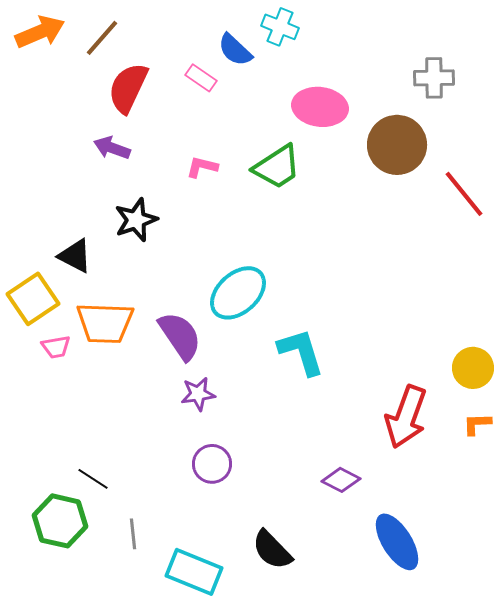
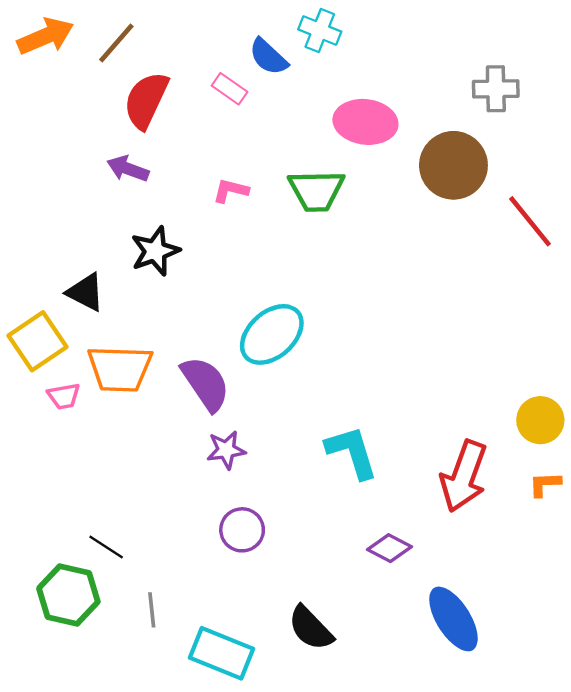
green trapezoid: (277, 167) -> (316, 190), turned 32
cyan L-shape: (301, 352) -> (352, 452), moved

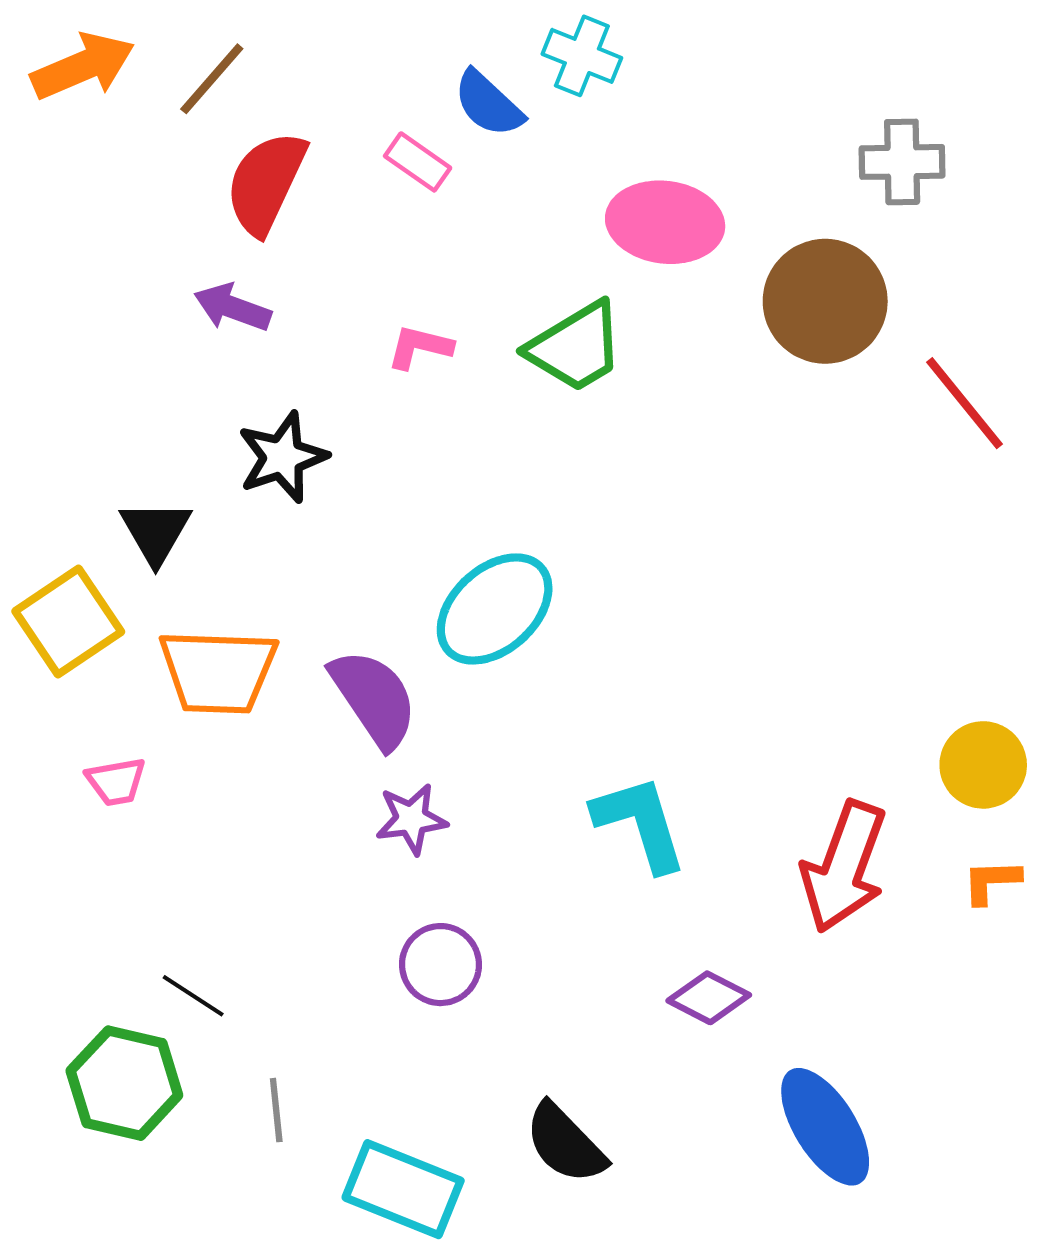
green trapezoid: (316, 190) -> (576, 347), turned -30
black triangle: (86, 292) -> (156, 532), turned 33
pink trapezoid: (64, 396) -> (116, 782), moved

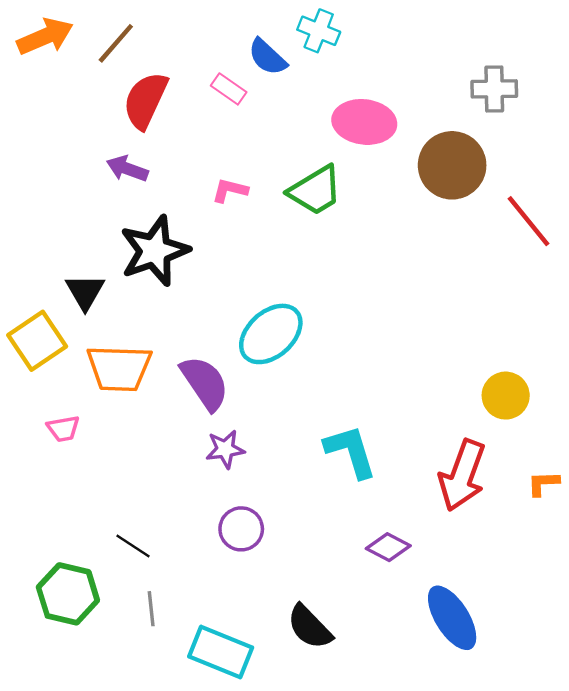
black star: (282, 457) -> (155, 251), size x1.4
yellow circle: (983, 765) -> (506, 396), moved
black line: (193, 996) -> (133, 546), moved

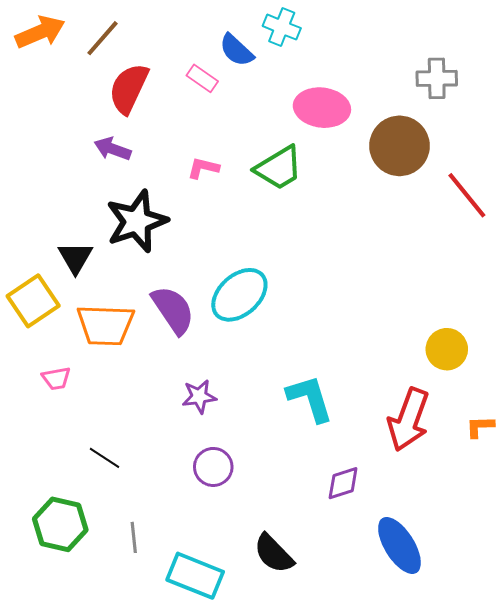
purple semicircle: (205, 383) -> (173, 310), moved
black line: (133, 546) -> (105, 458), moved
purple diamond: (388, 547) -> (343, 483), turned -45

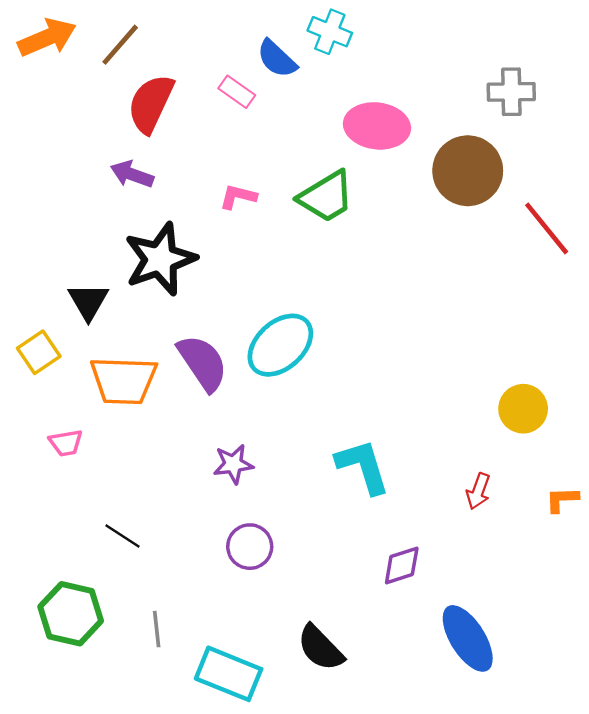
yellow square: (33, 301) -> (39, 352), size x0.7
red arrow: (409, 420) -> (478, 491), size x0.5

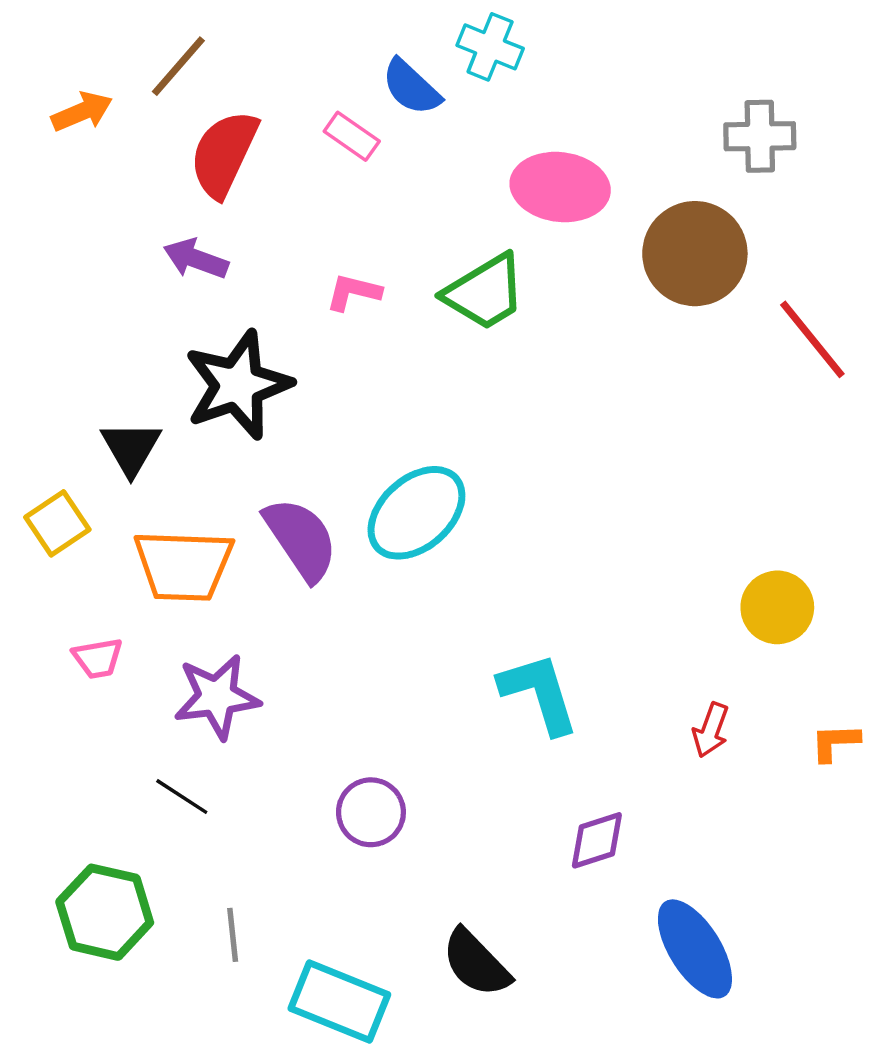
orange arrow: (47, 38) -> (82, 112), moved, size x0.7
purple star: (233, 464) -> (217, 697), moved, size x1.4

